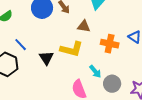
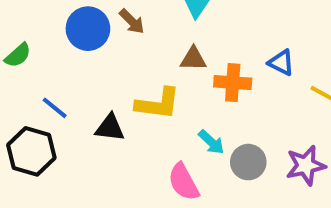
brown triangle: (84, 26) -> (193, 59), moved
black triangle: (46, 58) -> (110, 128), turned -42

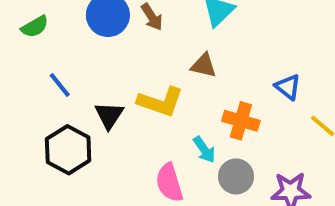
orange cross: (233, 83) -> (241, 121), moved
black triangle: (110, 128) -> (109, 115), turned 44
black hexagon: (31, 151) -> (68, 150), moved

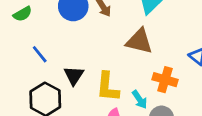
brown triangle: (204, 65) -> (139, 41), size x1.5
yellow L-shape: (160, 102) -> (107, 87), moved, turned 76

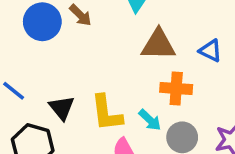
brown triangle: (139, 41) -> (158, 45), moved

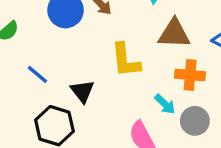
yellow L-shape: (107, 113) -> (125, 60), moved

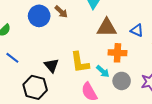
yellow L-shape: (125, 60) -> (80, 62), moved
blue line: (37, 74) -> (12, 58), moved

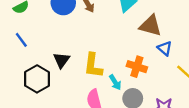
brown triangle: (107, 28) -> (150, 26), moved

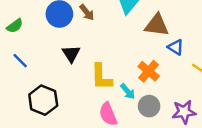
black triangle: (61, 60) -> (71, 54), moved
orange cross: (137, 67) -> (149, 71), turned 30

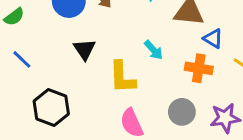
orange cross: (149, 71) -> (199, 68), moved, turned -30
cyan arrow: (128, 91) -> (154, 50), moved

